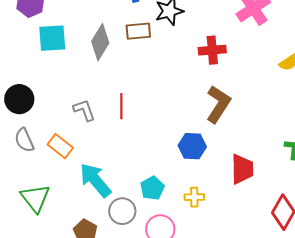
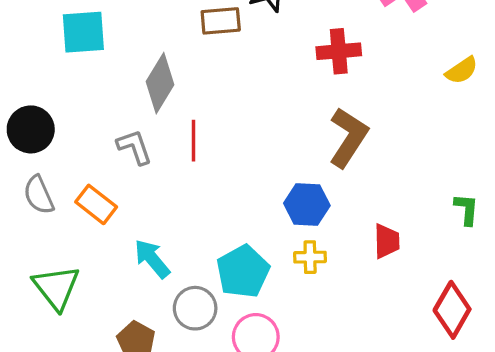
gray diamond: (100, 42) -> (160, 83), moved
red trapezoid: (242, 169) -> (387, 241), size x0.7
cyan arrow: (95, 180) -> (152, 259), size x0.7
cyan pentagon: (152, 188) -> (243, 272), size x1.4
yellow cross: (194, 197) -> (310, 257), moved

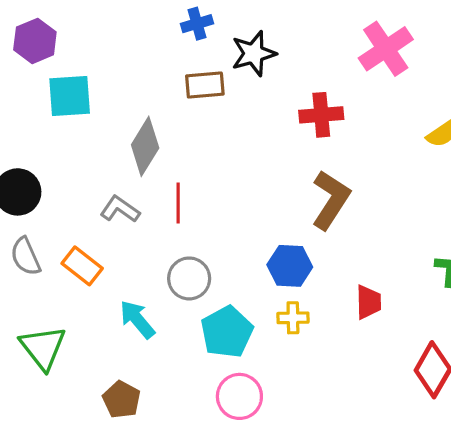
gray L-shape: (134, 147) -> (120, 209), turned -36
gray circle: (195, 308) -> (189, 278), moved

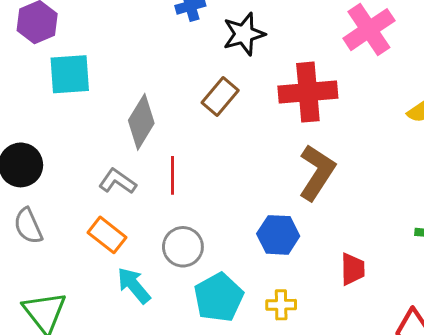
brown rectangle: (205, 85) -> (220, 97), moved, turned -45
red cross: (321, 115) -> (308, 92), size x1.4
orange rectangle: (82, 266) -> (107, 235), moved
yellow cross: (293, 318) -> (281, 305), moved

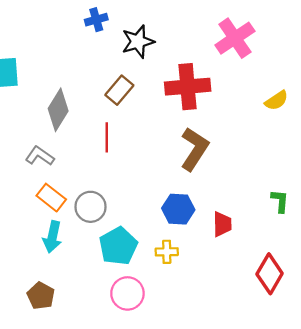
red line: (173, 175) -> (107, 137), moved
orange rectangle: (107, 235) -> (51, 198), moved
blue hexagon: (278, 235) -> (178, 209), moved
cyan arrow: (134, 285) -> (52, 237), turned -128

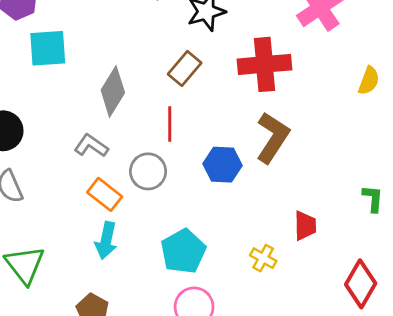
yellow semicircle: (276, 101) -> (369, 81), turned -35
gray circle: (90, 207) -> (148, 171), moved
blue hexagon: (178, 209) -> (223, 165), moved
yellow cross: (167, 252) -> (263, 258), moved, turned 30

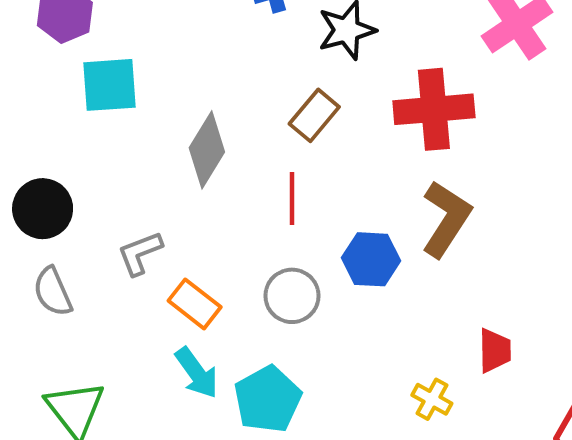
gray L-shape: (91, 146) -> (140, 253), moved, turned -56
gray circle: (148, 171) -> (292, 296), moved
cyan arrow: (106, 240) -> (197, 373), turned -48
cyan pentagon: (183, 251) -> (268, 399), moved

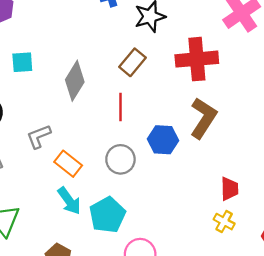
cyan square: (109, 85) -> (22, 62), moved, size x0.7
yellow cross: (432, 399) -> (224, 222), moved

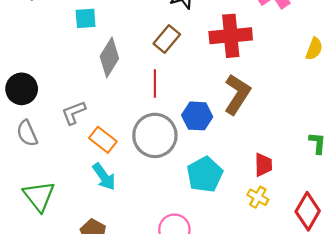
cyan square: (22, 62) -> (86, 18), moved
gray circle: (120, 159) -> (155, 135), size x1.5
cyan pentagon: (107, 215) -> (205, 174), moved

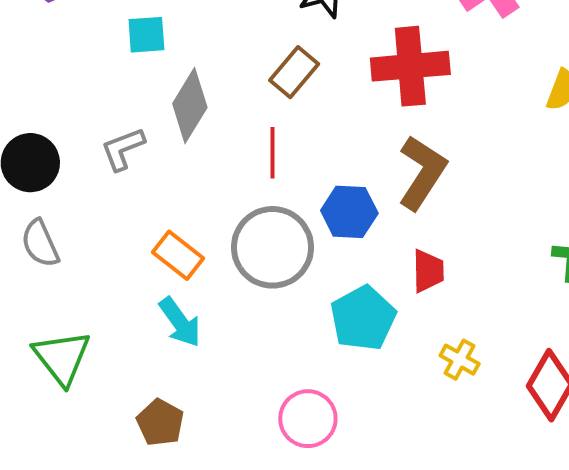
gray L-shape: (74, 113) -> (123, 149), moved
red trapezoid: (263, 165) -> (428, 271), moved

